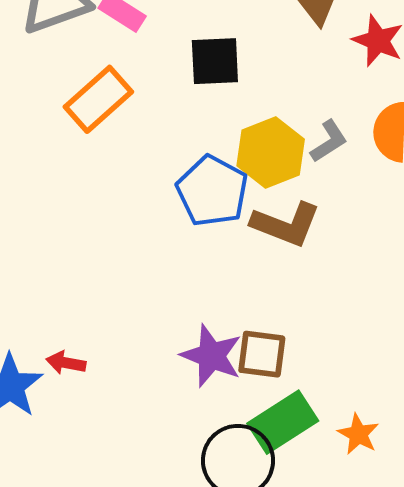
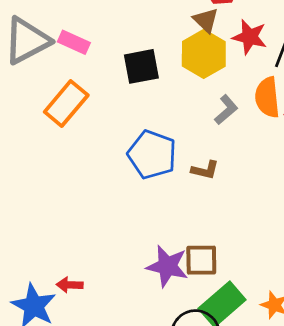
yellow hexagon: (271, 153) -> (204, 54), moved
brown L-shape: (286, 224) -> (205, 170), size x0.6

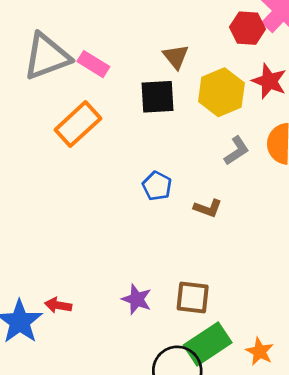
brown triangle: (206, 20) -> (176, 57), moved
blue pentagon: (152, 155) -> (157, 186), size x0.6
purple star: (167, 266) -> (137, 299), moved, size x0.7

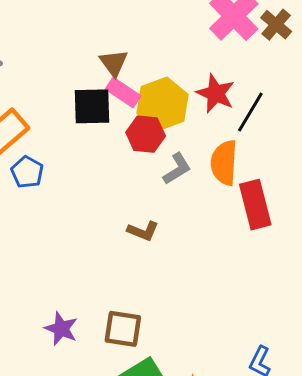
red hexagon: (247, 28) -> (146, 134), moved
pink rectangle: (93, 64) -> (123, 93), moved
blue pentagon: (157, 186) -> (27, 172), moved

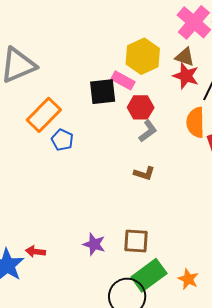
brown triangle: (114, 63) -> (185, 57), moved, turned -30
yellow hexagon: (162, 104) -> (143, 56), moved
gray L-shape: (177, 169) -> (148, 131), moved

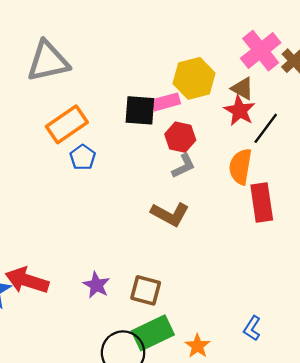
pink rectangle: (123, 80) -> (166, 102), turned -55
brown L-shape: (144, 173) -> (170, 214), size x1.5
red arrow: (35, 252) -> (27, 280), size x1.8

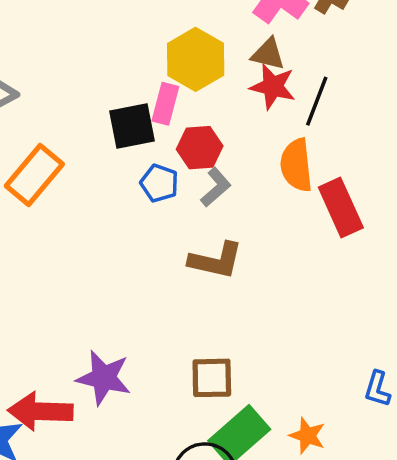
pink rectangle: (166, 102) -> (165, 104), turned -44
blue pentagon: (83, 157) -> (159, 183), moved
purple star: (96, 285) -> (104, 378), moved, size x1.4

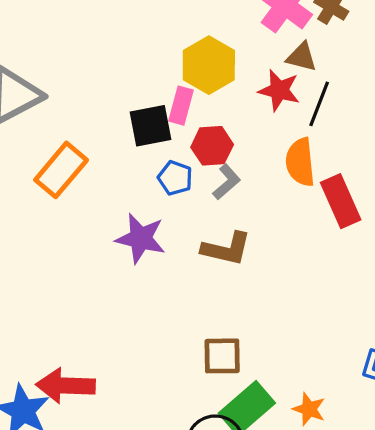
brown triangle: (268, 54) -> (302, 57), moved
purple star: (104, 378) -> (141, 238), moved

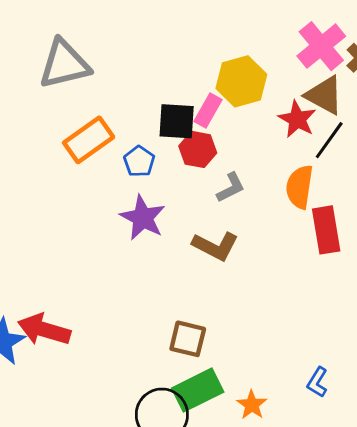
brown triangle: (302, 57) -> (324, 95), size x1.4
red hexagon: (212, 146) -> (198, 149), moved
blue pentagon: (175, 178) -> (139, 161), moved

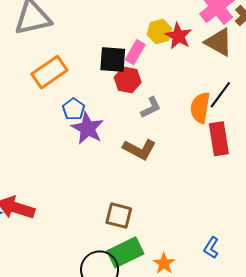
yellow hexagon: (241, 81) -> (159, 32), size x0.7
red star: (297, 119) -> (178, 36), moved
black line: (329, 140) -> (220, 95), moved
blue pentagon: (139, 161) -> (74, 109), moved

